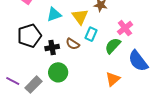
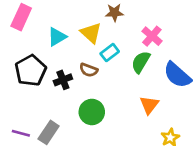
cyan rectangle: (91, 34) -> (110, 53), turned 40
green circle: (58, 72) -> (92, 112), moved

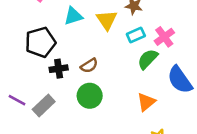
cyan rectangle: (110, 53) -> (136, 35), moved
brown semicircle: (89, 70) -> (89, 66), moved, turned -66
black cross: (63, 80) -> (59, 69), moved

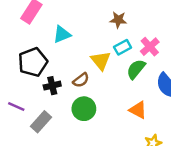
yellow triangle: (107, 20) -> (101, 61), moved
purple line: (17, 100) -> (16, 107), moved
orange triangle: (146, 102) -> (138, 110), turned -48

